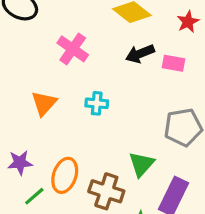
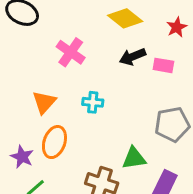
purple star: (20, 163) -> (22, 157), turned 30
green triangle: (142, 164) -> (134, 158), turned 40
orange ellipse: (65, 175) -> (54, 142), moved

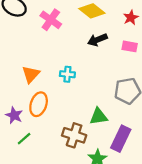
pink cross: (71, 52) -> (51, 20), moved
pink rectangle: (163, 65) -> (130, 46), moved

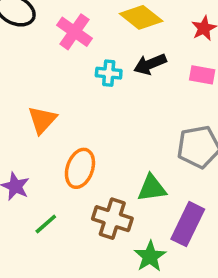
cyan cross: (67, 74) -> (109, 73), moved
orange ellipse: (39, 104) -> (80, 168), moved
green line: (24, 139) -> (46, 224), moved

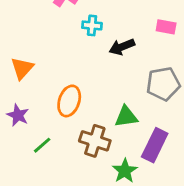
black arrow: (150, 64) -> (122, 47), moved
orange triangle: (42, 120) -> (22, 68), moved

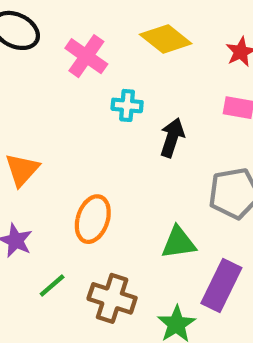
black arrow: (122, 47) -> (172, 138), turned 130
brown cross: (95, 141) -> (112, 298), moved

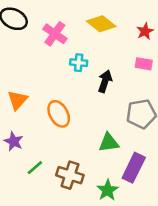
orange ellipse: (93, 219) -> (59, 114), moved, turned -48

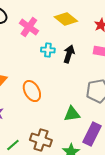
black arrow: (105, 81) -> (69, 54), moved
green line: (35, 168) -> (13, 145), moved

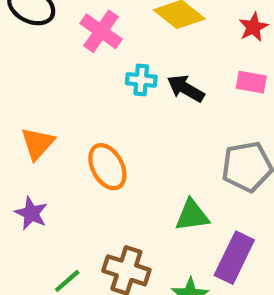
black arrow: (69, 54) -> (186, 88), turned -78

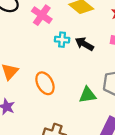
green triangle: (192, 215) -> (88, 95), moved

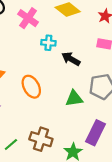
black arrow: (84, 44) -> (71, 59), moved

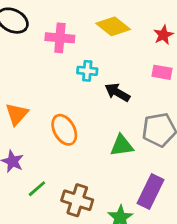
pink cross: (28, 18) -> (60, 38), turned -30
green line: (11, 144) -> (37, 189), moved

